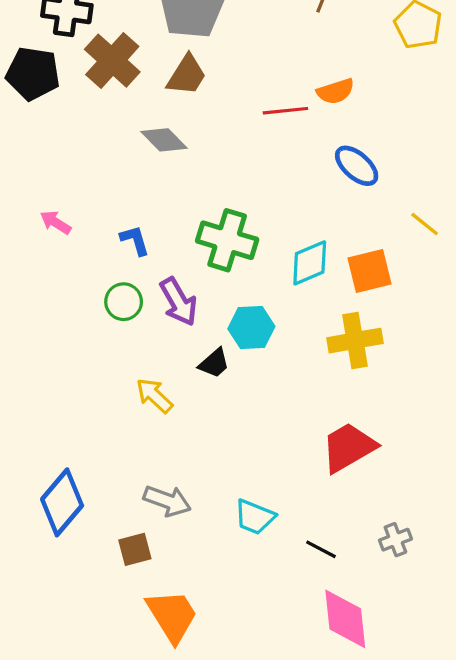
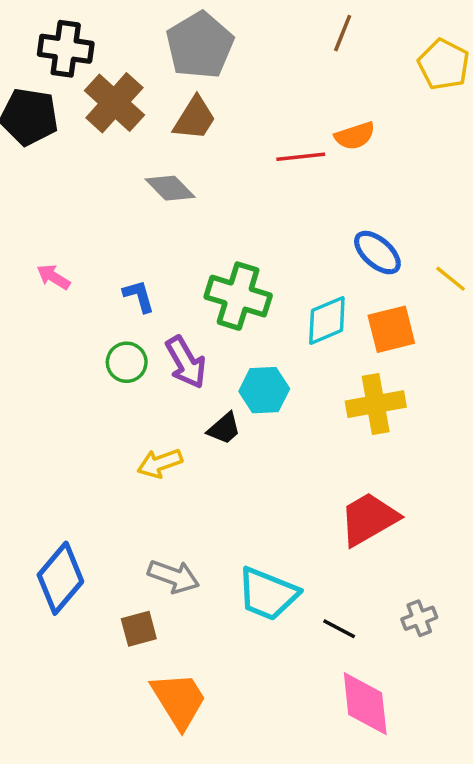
blue ellipse: (357, 166) -> (377, 253), moved
yellow arrow: (154, 396) -> (160, 463), turned -63
cyan trapezoid: (255, 517) -> (268, 594), size x1.4

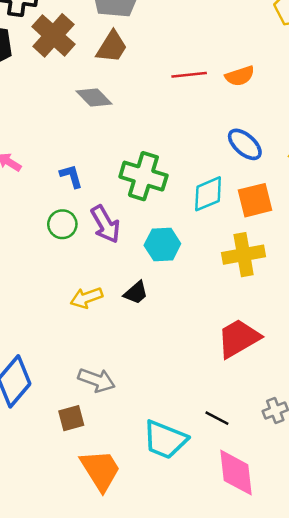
orange semicircle: (355, 136) -> (240, 76), moved
black trapezoid: (224, 428) -> (136, 293), moved
cyan trapezoid: (268, 594) -> (165, 440), moved

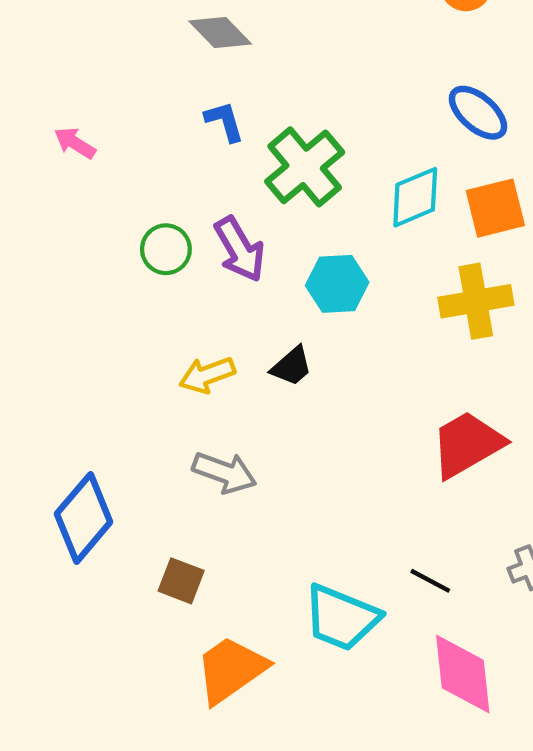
blue L-shape: (71, 176) -> (224, 121), moved
green cross: (143, 176) -> (305, 167), turned 33
gray arrow: (97, 380) -> (224, 472), moved
brown square: (71, 418) -> (181, 581), turned 36
orange trapezoid: (100, 470) -> (231, 670), turned -93

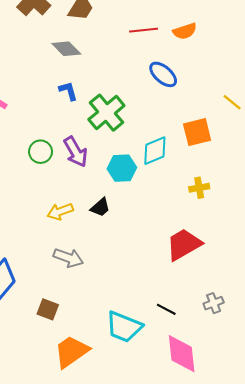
blue ellipse: (478, 113) -> (163, 74), moved
cyan diamond: (415, 197) -> (155, 151), moved
yellow cross: (476, 301) -> (199, 188), moved, size x0.6

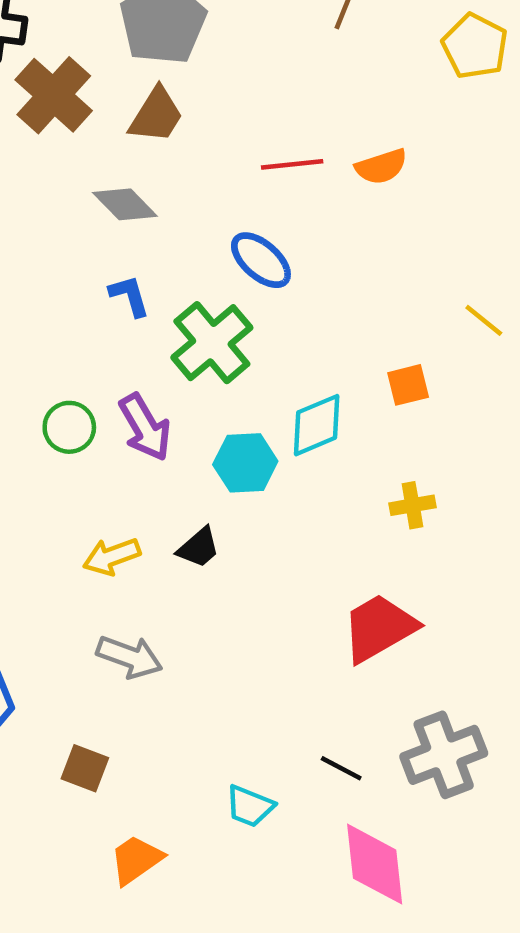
blue ellipse: (163, 74) -> (261, 260), moved
orange square: (197, 132) -> (408, 385), size x0.7
gray cross: (214, 303) -> (444, 755), size x1.8
cyan trapezoid: (124, 327) -> (250, 806), size x0.6
orange trapezoid: (71, 352) -> (136, 860), size x0.7

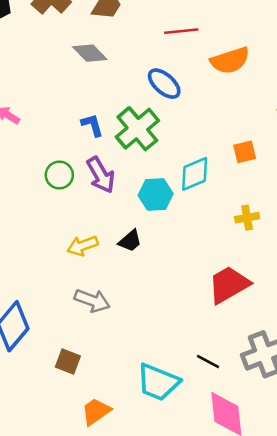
orange semicircle: (381, 167) -> (230, 60), moved, size x1.4
blue L-shape: (129, 296) -> (92, 125), moved
cyan trapezoid: (250, 806) -> (158, 382), size x1.6

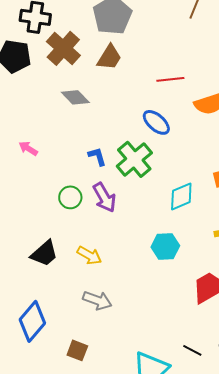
gray diamond: (90, 53) -> (75, 97), moved
cyan hexagon: (156, 195) -> (165, 246), moved
black trapezoid: (130, 241) -> (44, 253), moved, size x1.4
yellow arrow: (82, 246) -> (89, 255), turned -130

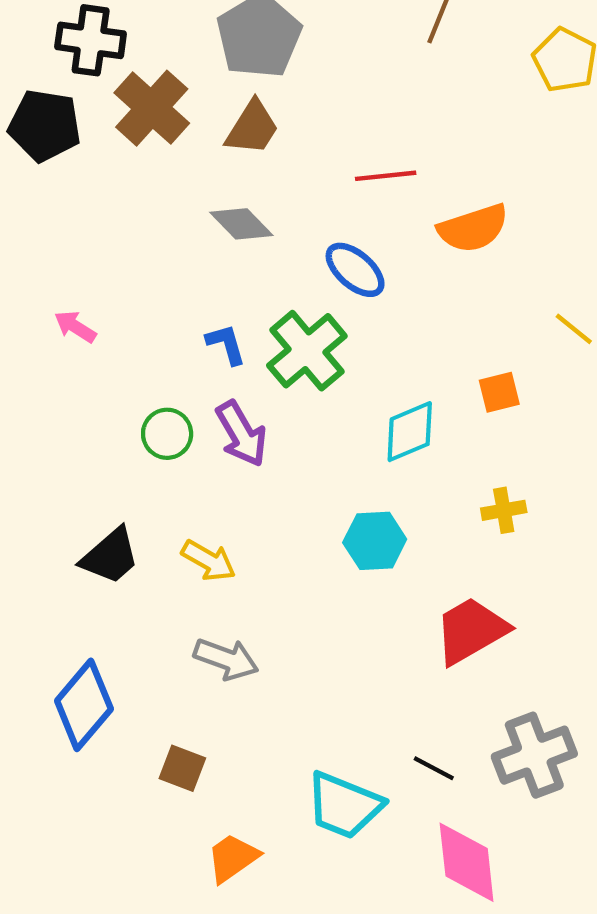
gray diamond: (75, 97) -> (241, 224), moved

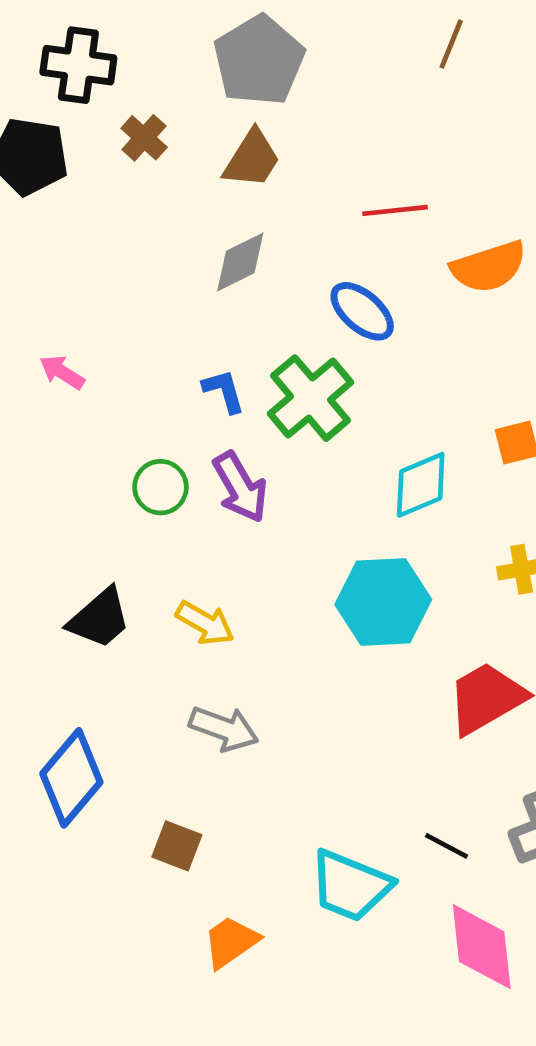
brown cross: (152, 108) -> (144, 138), size x0.6
gray diamond: (241, 224) -> (240, 262), turned -72
cyan hexagon: (375, 541) -> (383, 602), size x1.4

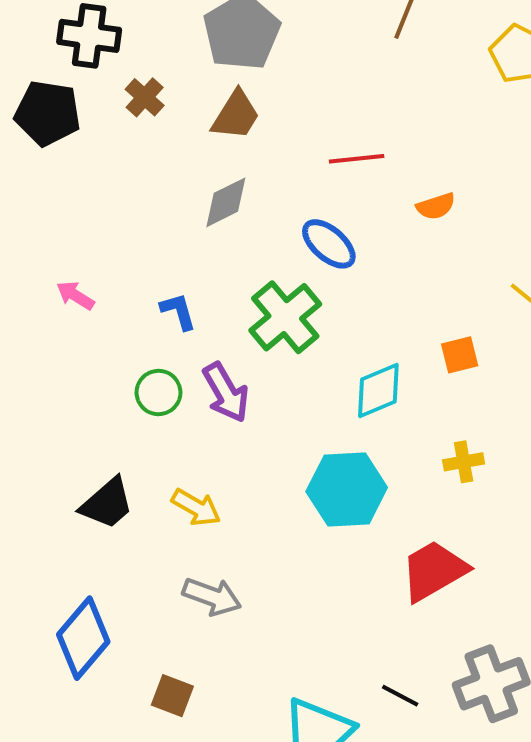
orange semicircle: (489, 267) -> (436, 206), size x0.6
blue L-shape: (224, 391) -> (178, 311), moved

